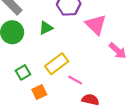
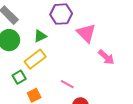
yellow rectangle: (57, 64) -> (35, 59), moved

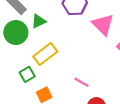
green triangle: (40, 36) -> (38, 21), moved

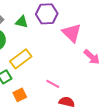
green triangle: (38, 21) -> (22, 22), moved, turned 40

